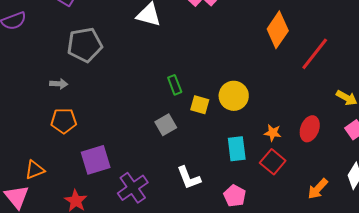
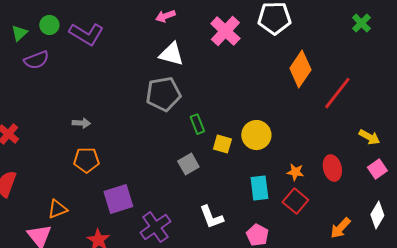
gray pentagon: (85, 45) -> (163, 94), moved
red ellipse: (310, 129) -> (332, 168), turned -35

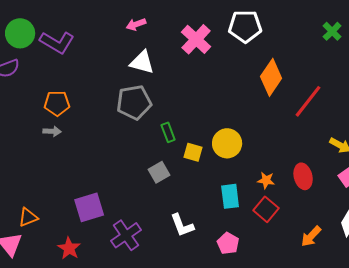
green circle: (49, 25) -> (20, 33), size x1.5
orange pentagon: (86, 160) -> (57, 103), moved

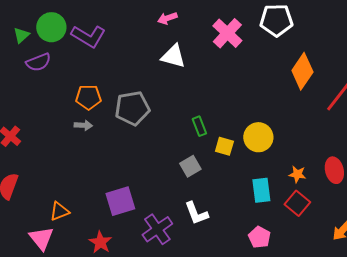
gray pentagon: (134, 102) -> (132, 108), moved
white L-shape: (182, 225) -> (196, 213), moved

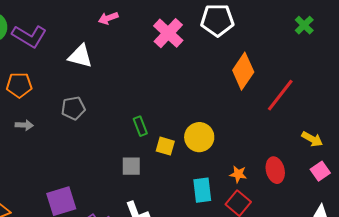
white triangle: (173, 56) -> (80, 56), moved
orange pentagon: (88, 97) -> (19, 85), moved
gray pentagon: (132, 108) -> (73, 108), size x0.7
gray square: (190, 166) -> (131, 166), turned 30

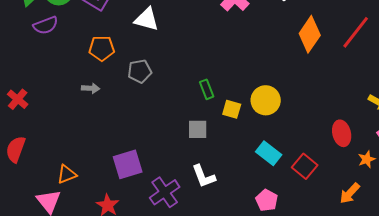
orange pentagon: (19, 85) -> (102, 48), moved
red line: (280, 95) -> (356, 32), moved
orange star: (238, 174) -> (367, 159), moved, turned -30
cyan rectangle: (202, 190) -> (269, 153), turned -45

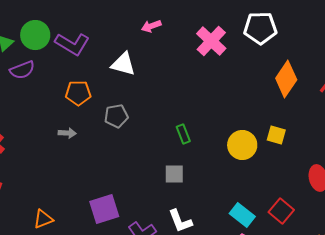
yellow square: (232, 109) -> (276, 135), moved
cyan rectangle: (269, 153) -> (242, 215), moved

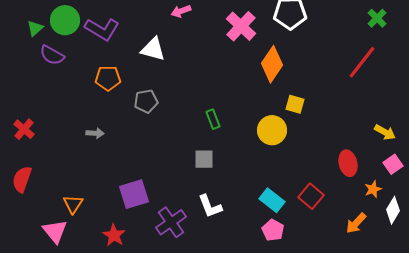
purple semicircle: (22, 70) -> (52, 55), turned 50
orange diamond: (286, 79) -> (272, 64), moved
gray arrow: (67, 133) -> (95, 133), moved
yellow square: (276, 135) -> (295, 104), moved
orange triangle: (43, 219) -> (73, 204), turned -35

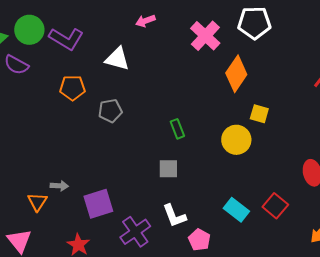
gray arrow: (95, 133) -> (59, 186), moved
orange triangle: (73, 204) -> (37, 202), moved
pink pentagon: (273, 230) -> (199, 240), moved

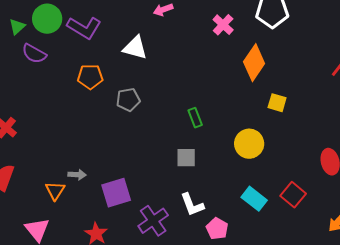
pink cross: (205, 36) -> (223, 25), size x0.7
yellow circle: (236, 140) -> (249, 144), moved

